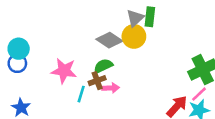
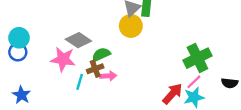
gray diamond: (109, 40) -> (78, 40), moved

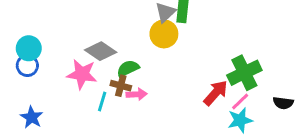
brown cross: (95, 69) -> (121, 86), turned 35
red arrow: (172, 94) -> (216, 93), moved

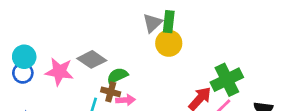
yellow circle: (164, 34) -> (169, 43), moved
pink star: (82, 74) -> (59, 72), moved

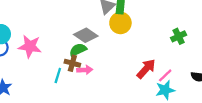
gray diamond: (92, 59) -> (86, 35), moved
green cross: (227, 80) -> (179, 36), moved, size x0.6

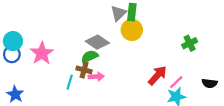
pink star: (30, 46) -> (42, 53), turned 30

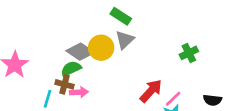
green rectangle: (132, 12) -> (121, 16), turned -63
gray triangle: (118, 13) -> (125, 40), moved
yellow circle: (132, 30) -> (101, 48), moved

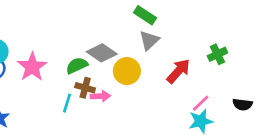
yellow circle: (101, 48) -> (127, 71), moved
green semicircle: (71, 69) -> (77, 65), moved
red arrow: (151, 91) -> (178, 71), moved

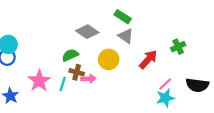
gray triangle: (149, 40) -> (126, 36), turned -42
gray diamond: (102, 53) -> (87, 32), moved
pink star: (32, 67) -> (39, 81), moved
black semicircle: (243, 104) -> (197, 85), size x1.5

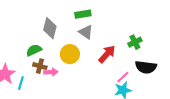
green rectangle: (123, 17) -> (83, 14), turned -42
gray diamond: (87, 32) -> (50, 28), turned 70
cyan line: (63, 84) -> (21, 83), moved
black semicircle: (197, 85) -> (146, 67), moved

